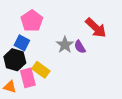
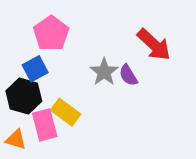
blue square: (22, 43) -> (35, 69), turned 35

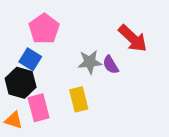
blue square: (35, 69) -> (30, 59), turned -30
gray star: (104, 72) -> (90, 62), turned 30
yellow rectangle: (66, 112) -> (79, 99), moved, turned 40

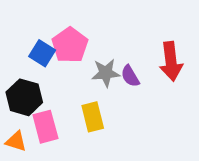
pink pentagon: (44, 29) -> (70, 45), moved
red arrow: (133, 38) -> (171, 61), moved, turned 40
blue square: (30, 59) -> (42, 53), moved

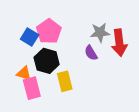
gray star: (106, 73) -> (100, 32), moved
black hexagon: (24, 97) -> (47, 61), moved
orange triangle: (16, 141) -> (24, 73), moved

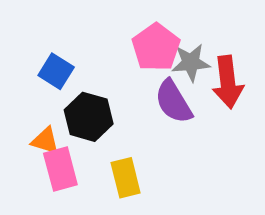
pink pentagon: (49, 31) -> (156, 47), moved
purple semicircle: (91, 53) -> (173, 102), size x1.5
yellow rectangle: (65, 81) -> (126, 178), moved

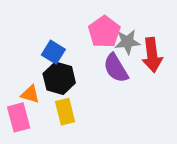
blue square: (56, 71) -> (53, 52), moved
pink rectangle: (60, 169) -> (19, 117), moved
yellow rectangle: (126, 178) -> (65, 112), moved

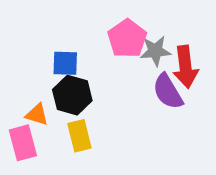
blue square: (53, 52) -> (65, 63), turned -30
purple semicircle: (116, 68) -> (168, 92), moved

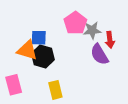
red arrow: (185, 67) -> (110, 40), size x0.7
orange triangle: (37, 115) -> (27, 50), moved, size x1.5
yellow rectangle: (79, 136) -> (55, 90), moved

